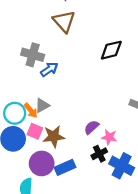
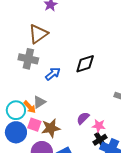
brown triangle: (64, 21) -> (38, 34), moved, turned 40
black diamond: (111, 50) -> (85, 64), moved
blue arrow: (49, 69) -> (53, 74), moved
black cross: (99, 154) -> (100, 140), moved

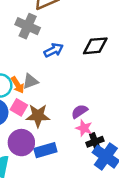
pink star: (99, 126) -> (84, 128), moved

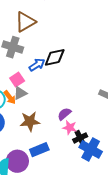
black diamond: (95, 46) -> (55, 57), moved
pink square: (19, 107) -> (17, 79), moved, turned 32
purple circle: (21, 143) -> (17, 161), moved

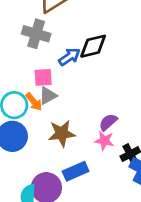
pink square: (17, 79) -> (43, 77), turned 32
pink star: (70, 128) -> (104, 141), moved

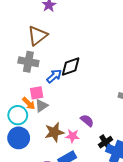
orange arrow: (34, 102) -> (29, 103), moved
purple semicircle: (108, 122) -> (87, 121), turned 88
pink star: (104, 141) -> (72, 136), moved

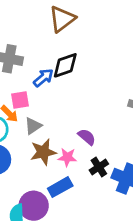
brown triangle: (37, 36) -> (62, 19), moved
gray triangle: (41, 106) -> (33, 126), moved
black cross: (106, 142) -> (99, 167), moved

